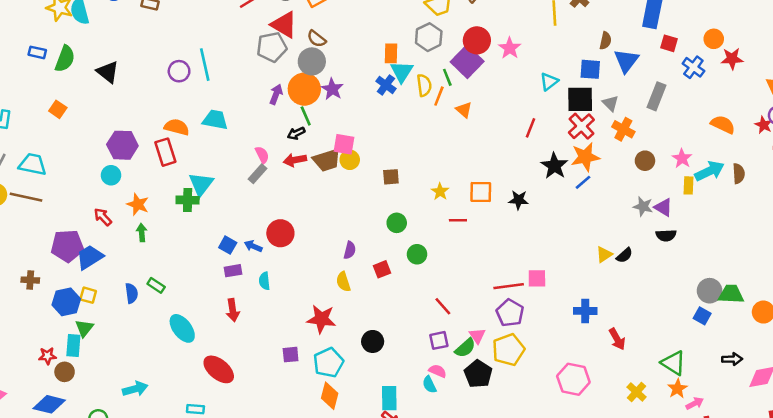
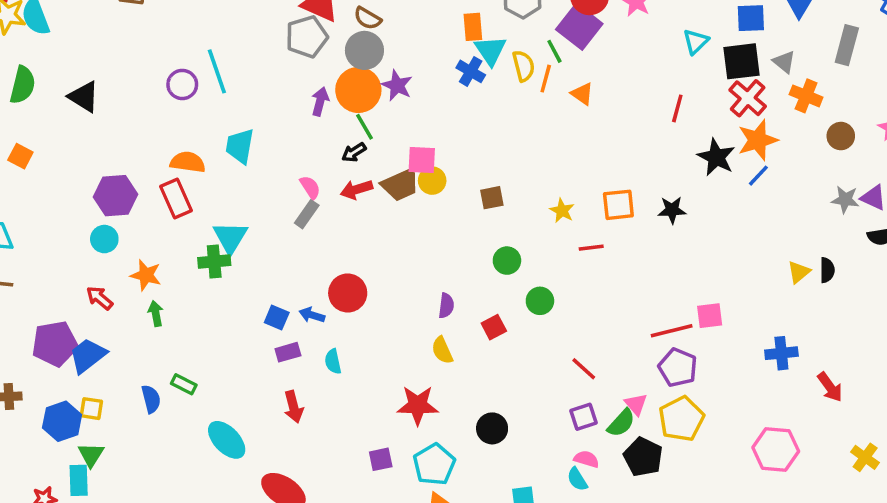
cyan trapezoid: (215, 120) -> (240, 146), turned -84
black semicircle: (624, 255) -> (827, 270), turned -42

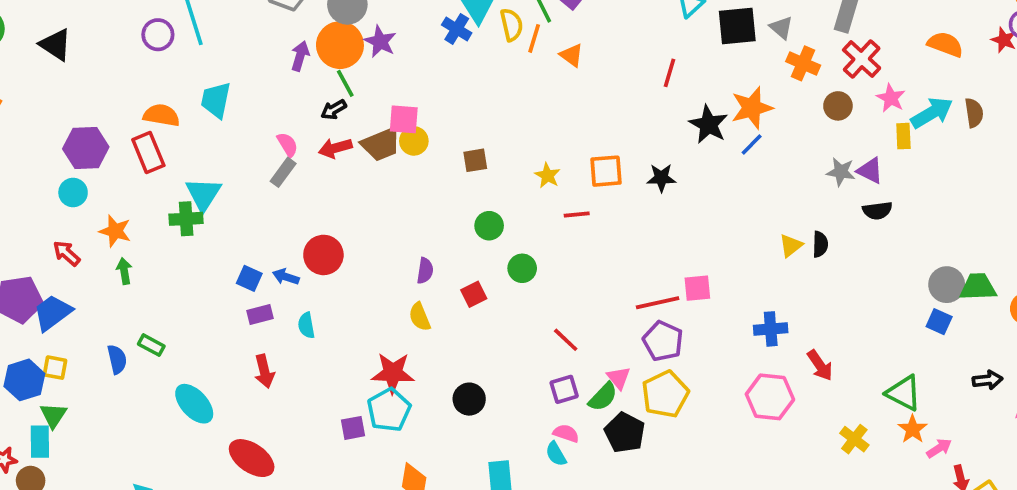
red cross: (748, 98) -> (862, 59), moved
pink hexagon: (776, 449) -> (770, 397), moved
cyan pentagon: (434, 464) -> (389, 410), moved

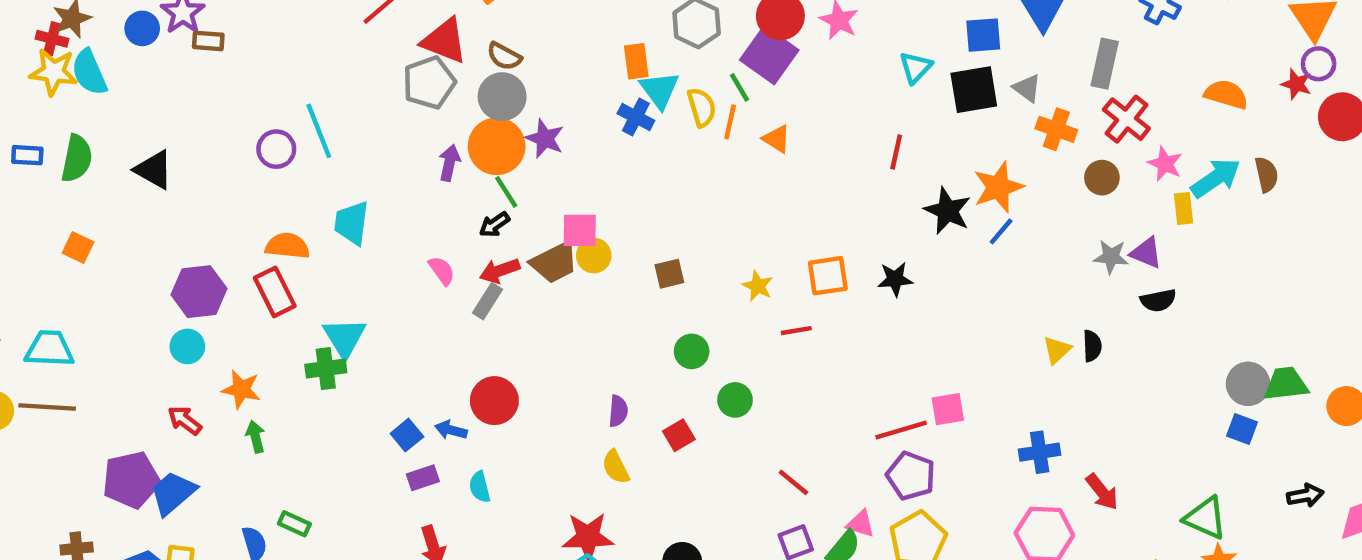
gray rectangle: (283, 172) -> (487, 301), moved
blue square: (249, 278) -> (407, 435), turned 30
pink triangle: (619, 378) -> (861, 524), turned -30

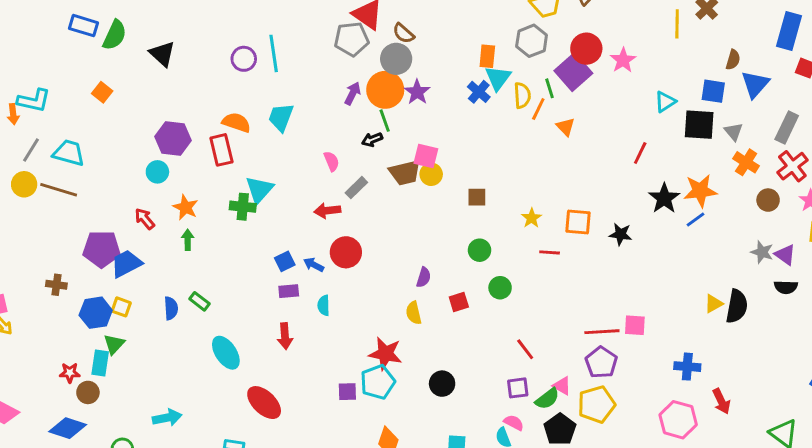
blue rectangle: (27, 155) -> (83, 26), size x1.4
red arrow: (500, 271) -> (327, 211), moved
black semicircle: (1092, 346) -> (737, 306), size x1.6

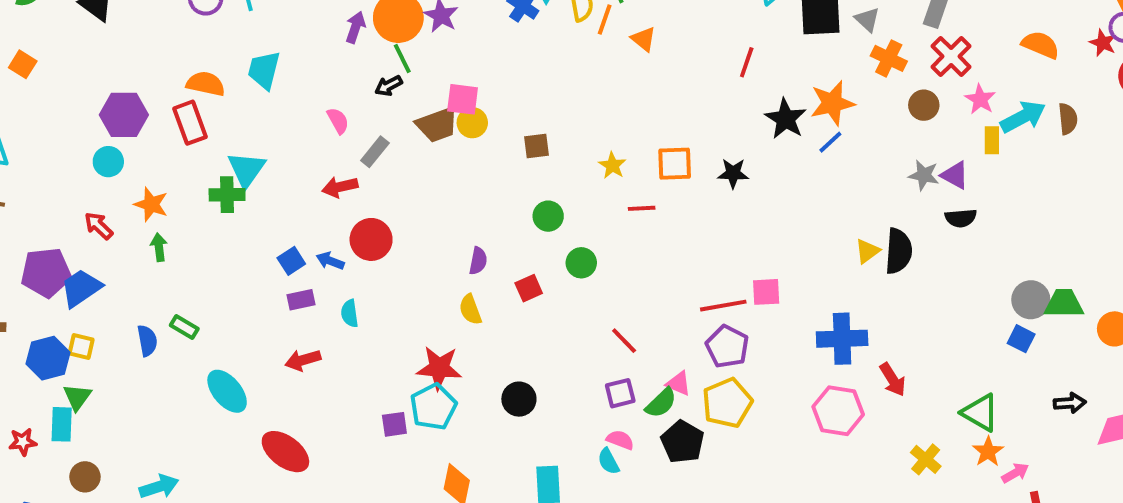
red arrow: (285, 336) -> (303, 360), turned 85
blue cross: (687, 367) -> (842, 339), size x1.4
brown circle: (88, 392) -> (85, 477), moved

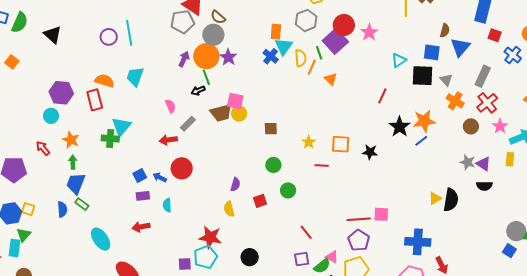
yellow rectangle: (992, 140) -> (510, 159), moved
blue trapezoid: (81, 288) -> (76, 183), moved, turned -40

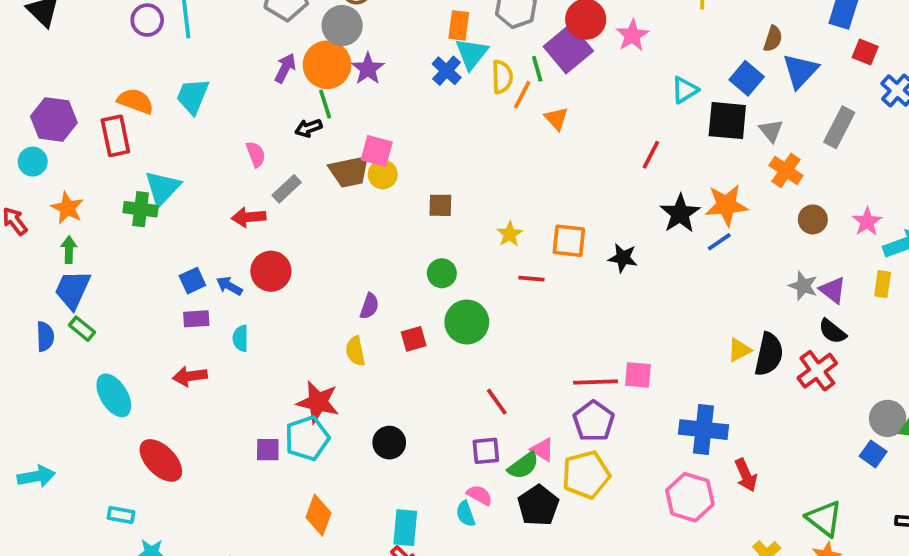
blue square: (432, 52) -> (747, 78), turned 30
red cross: (487, 103) -> (817, 371), moved
black semicircle: (484, 186) -> (832, 331), turned 35
green circle: (288, 190) -> (467, 322), size x1.5

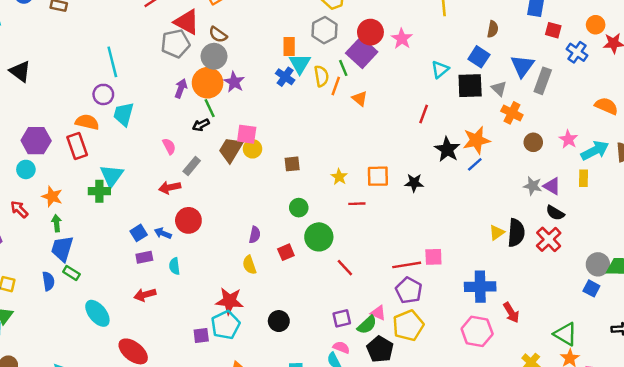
purple circle: (147, 20) -> (103, 94), moved
blue triangle: (800, 71) -> (522, 66), moved
brown trapezoid: (349, 171) -> (231, 150), turned 140
red line: (497, 402) -> (345, 268), moved

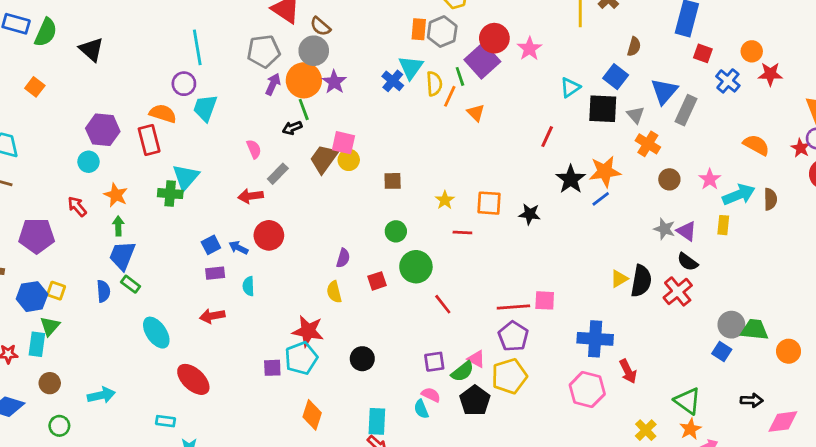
gray pentagon: (175, 44) -> (264, 51), moved
orange rectangle: (289, 47) -> (419, 29), moved

